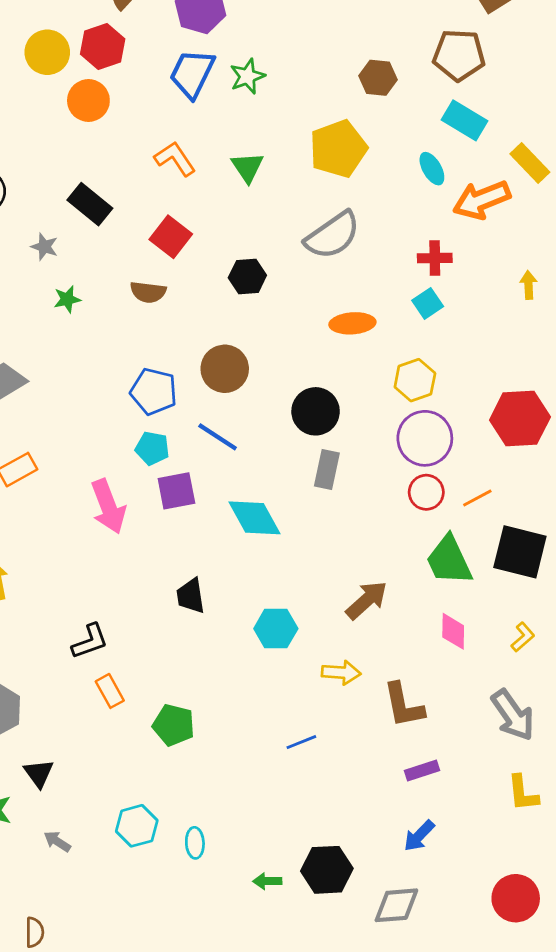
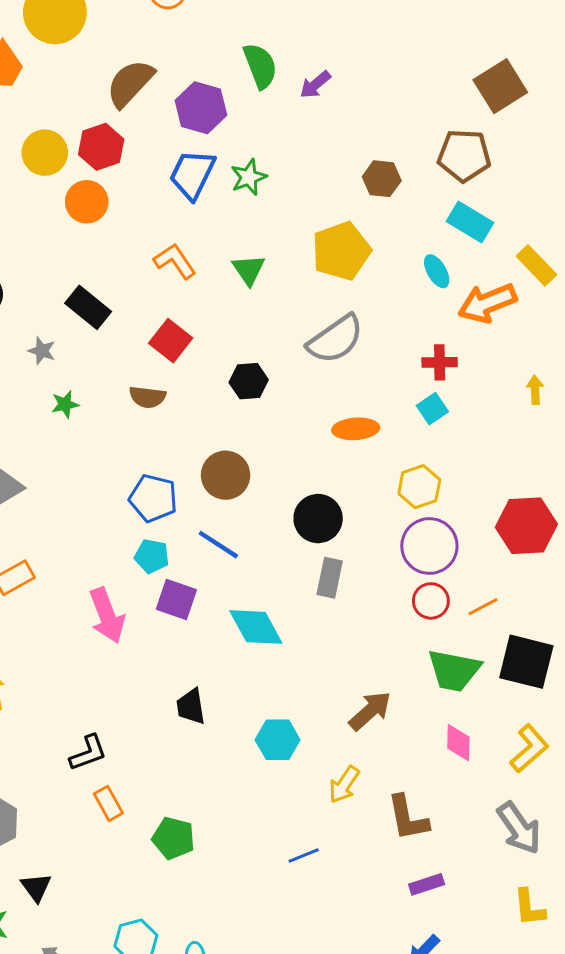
purple square: (176, 491) -> (176, 600), turned 30
green trapezoid: (449, 560) -> (454, 670), turned -54
yellow L-shape: (523, 637) -> (529, 748), size x1.6
yellow arrow: (341, 673) -> (344, 785), turned 120

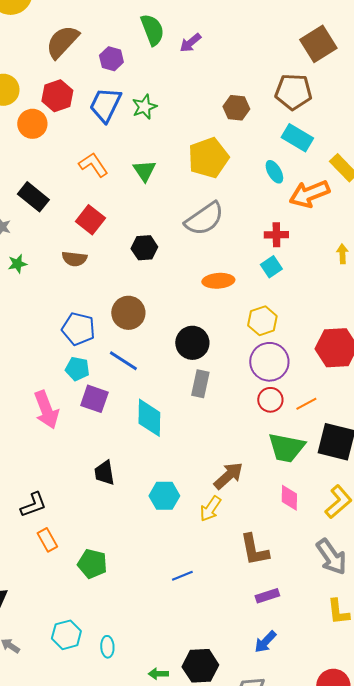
purple hexagon: (201, 108) -> (111, 59), size x0.7
red hexagon: (101, 147) -> (57, 96), moved
cyan diamond: (256, 627) -> (149, 418), turned 30
yellow arrow: (344, 785) -> (210, 509), moved

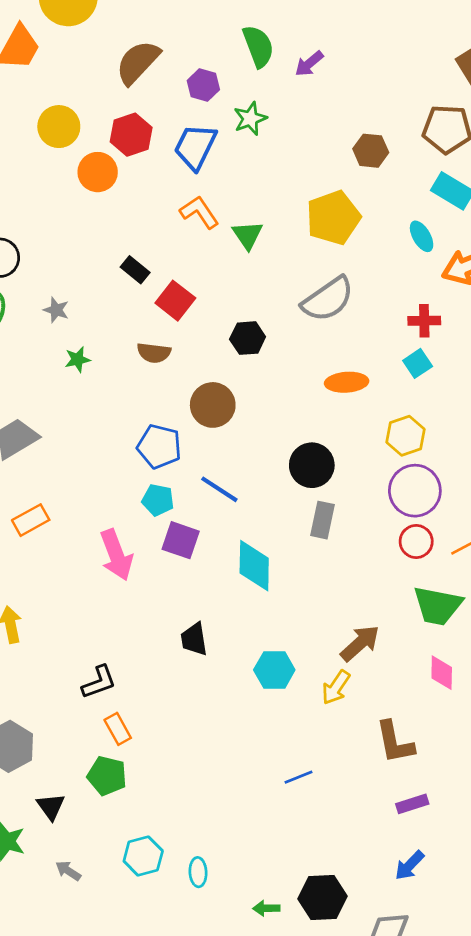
green star: (144, 107) -> (250, 119), moved
orange L-shape: (93, 165) -> (199, 212), moved
black rectangle: (33, 197) -> (135, 270), moved, size x0.7
brown circle: (128, 313) -> (213, 405), moved
green pentagon: (92, 564) -> (107, 776), moved

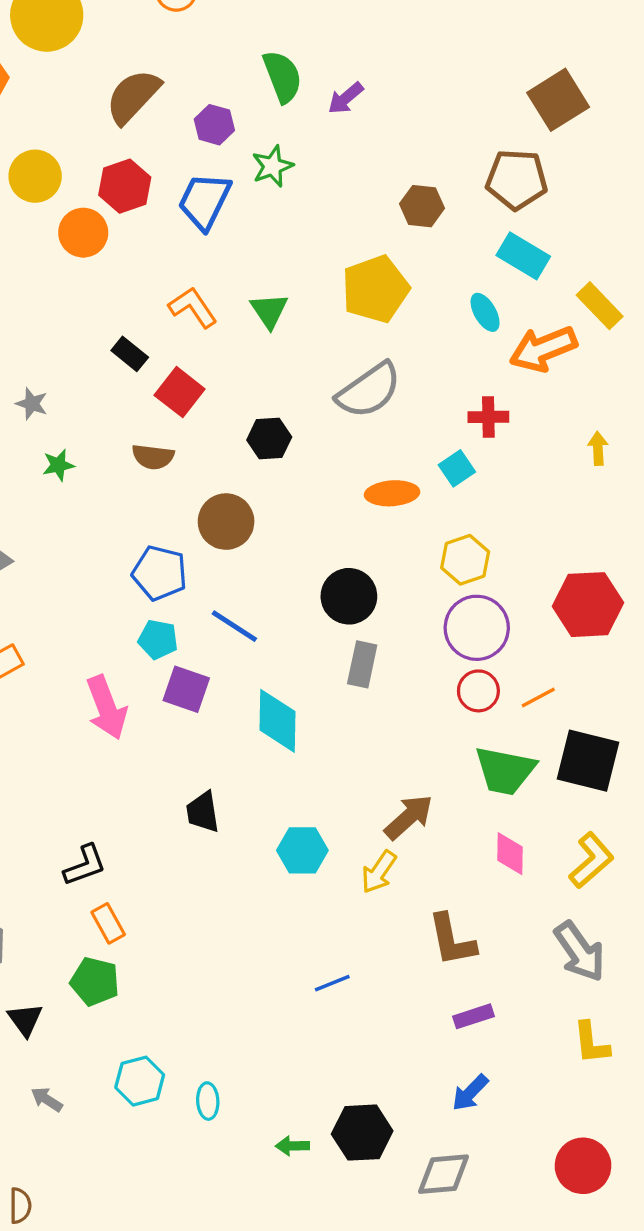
orange L-shape: (199, 212) -> (193, 307), moved
cyan square: (418, 363) -> (457, 468), moved

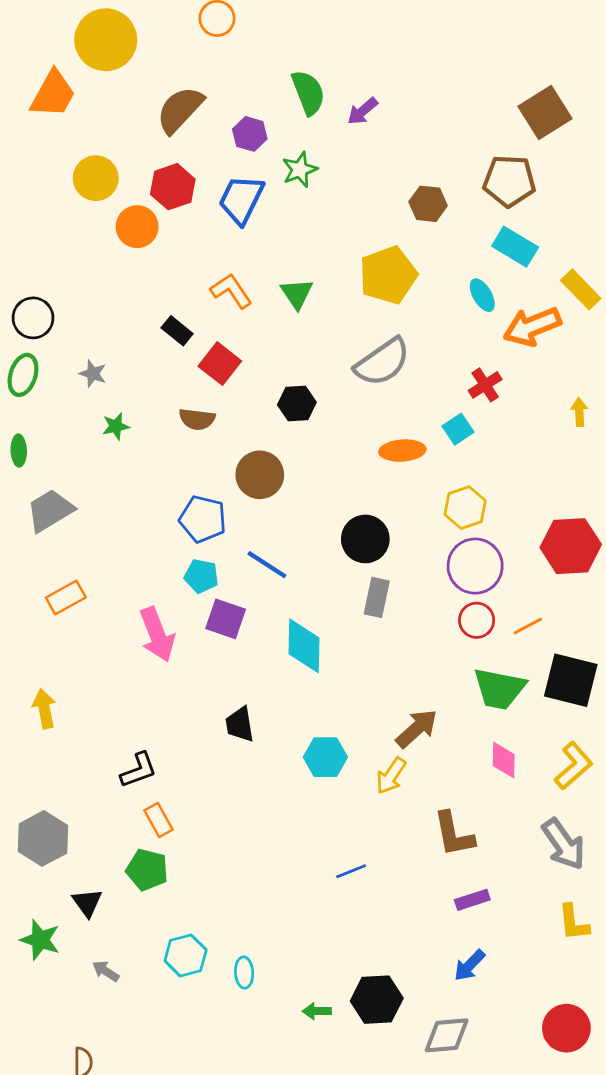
red cross: (488, 417) -> (485, 385), turned -32

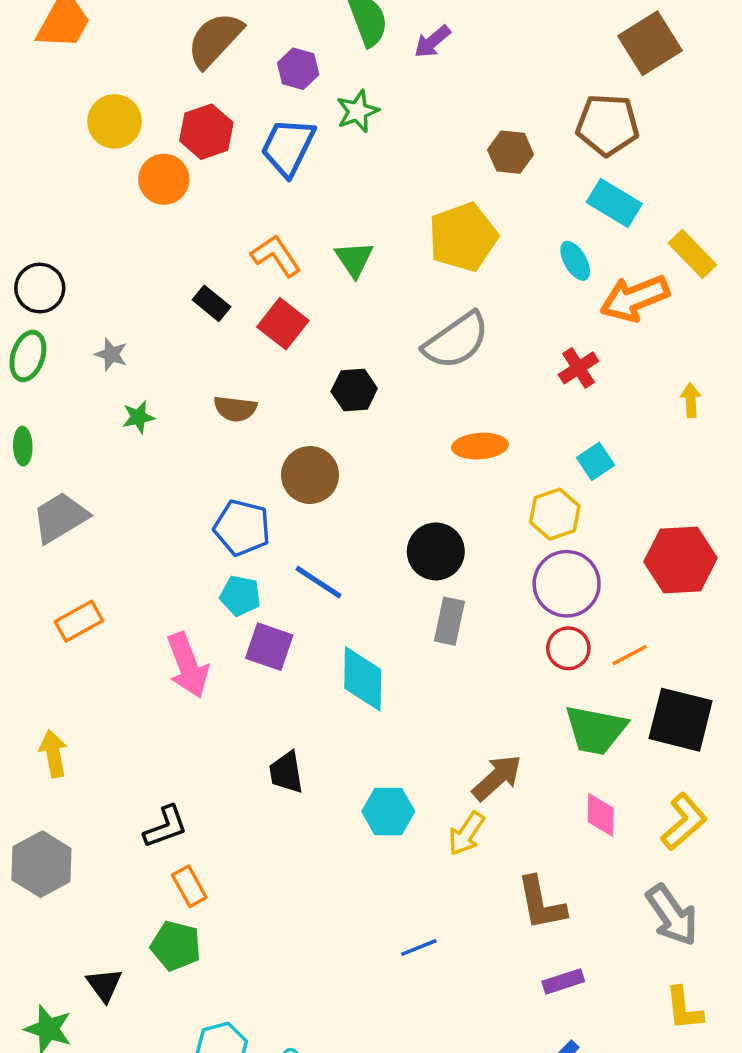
red square: (220, 364) -> (283, 324), moved
cyan square: (458, 429) -> (596, 461), moved
gray hexagon: (43, 838) -> (41, 864), moved

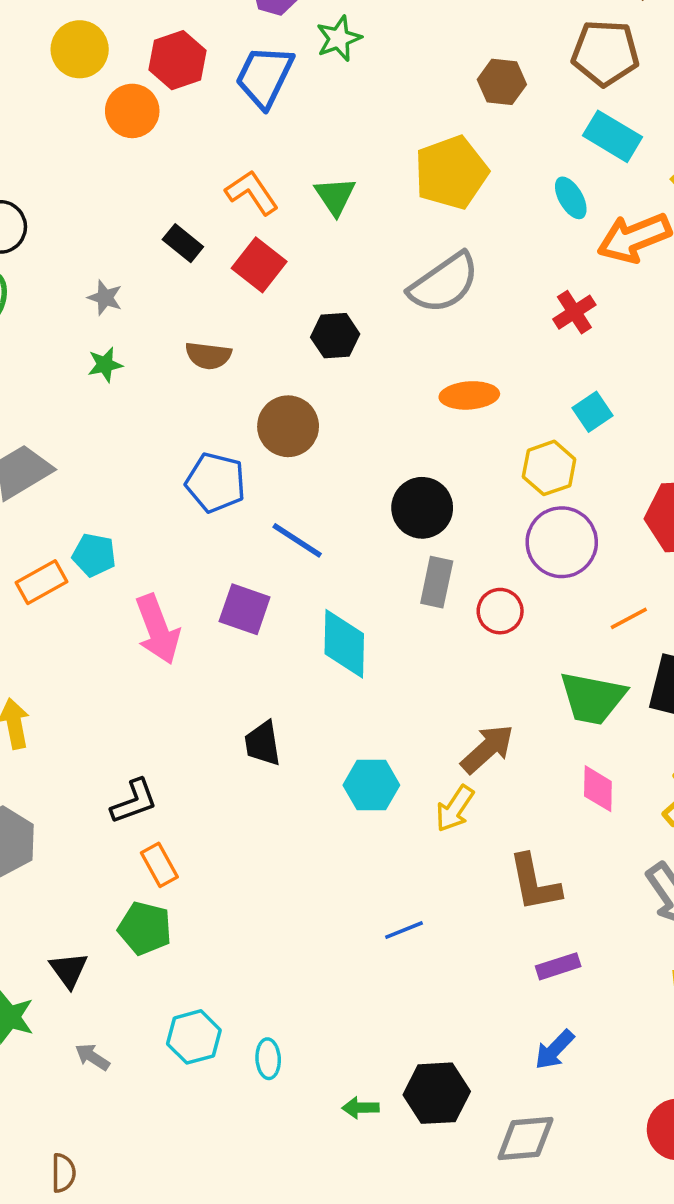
gray star: (111, 354) -> (105, 298), moved
cyan pentagon: (240, 596) -> (94, 555), moved
red circle: (568, 648) -> (500, 611), moved

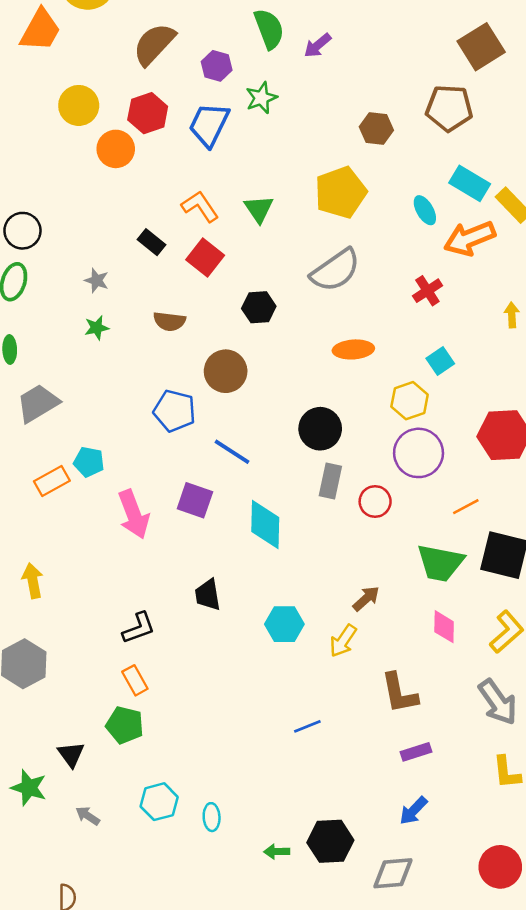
cyan rectangle: (612, 136) -> (470, 183), moved
brown arrow: (487, 749) -> (366, 599), size x0.7
black L-shape: (134, 801) -> (139, 628), moved

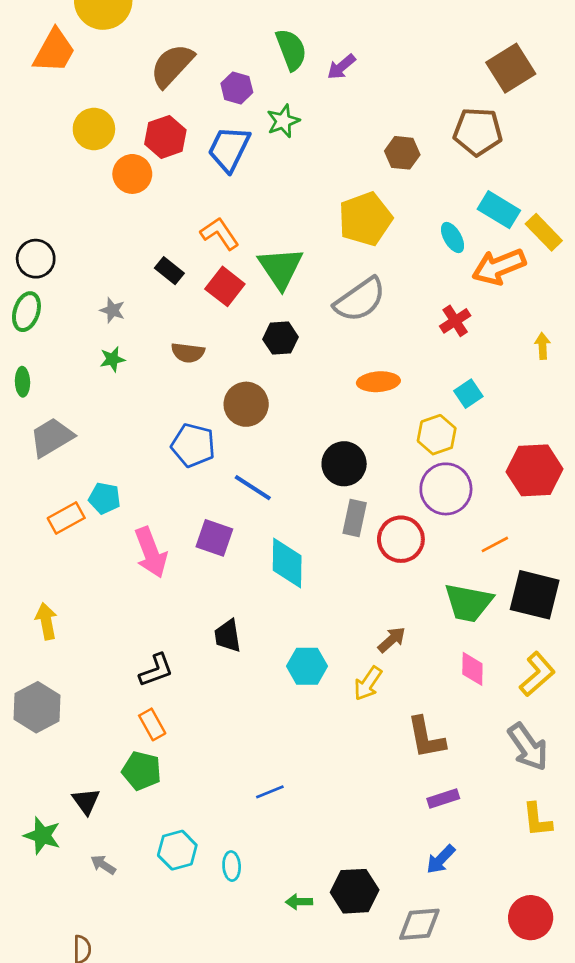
green triangle: (259, 209) -> (281, 268), moved, size x1.5
red circle: (375, 502) -> (401, 539), size x1.4
blue line: (307, 726) -> (270, 792), moved

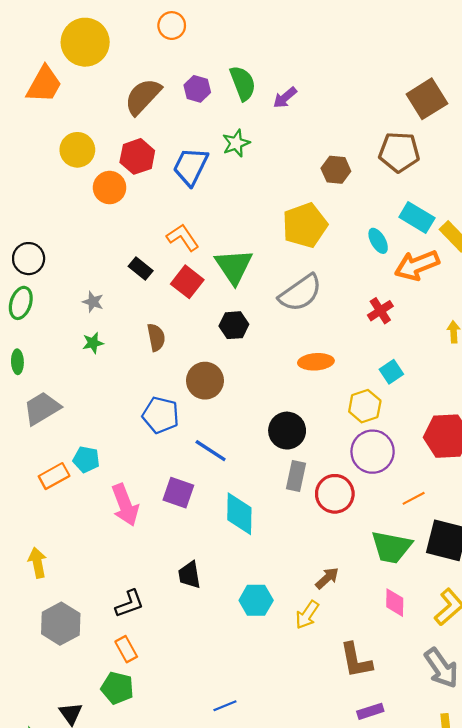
purple hexagon: (237, 88) -> (197, 89), moved
brown semicircle: (188, 353) -> (156, 337), turned -108
gray hexagon: (37, 707) -> (61, 624), moved

